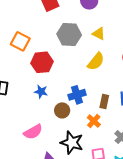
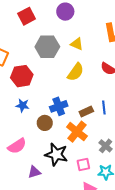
brown rectangle: (104, 102) -> (86, 111), turned 56
orange cross: (94, 121) -> (77, 132), size x1.5

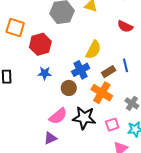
yellow semicircle: (76, 72) -> (93, 50), moved
pink semicircle: (17, 146) -> (58, 116), moved
purple triangle: (34, 172) -> (50, 138), moved

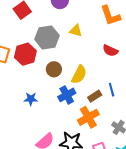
red hexagon: (40, 44) -> (25, 54), moved
brown circle: (69, 88) -> (54, 69), moved
orange cross: (102, 93) -> (88, 117), turned 30

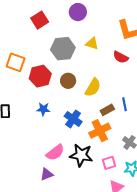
red semicircle: (110, 51) -> (121, 57), moved
red hexagon: (25, 54) -> (40, 76), moved
blue cross: (67, 95) -> (73, 119), moved, turned -30

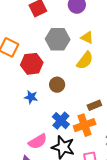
brown circle: (68, 81) -> (57, 85), moved
yellow semicircle: (93, 87) -> (85, 60), moved
blue cross: (73, 119) -> (61, 121), moved

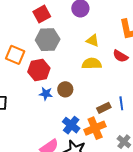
gray hexagon: (58, 39) -> (48, 40), moved
yellow semicircle: (85, 60) -> (92, 64), turned -126
blue star: (31, 97) -> (46, 94), moved

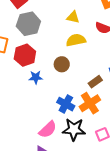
brown circle: (65, 89) -> (62, 64), moved

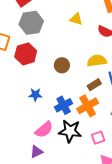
yellow semicircle: (76, 40) -> (97, 61), moved
blue star: (36, 77) -> (35, 95), moved
blue cross: (66, 104) -> (64, 105), turned 30

